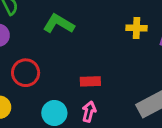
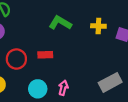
green L-shape: (59, 24) -> (60, 23), moved
red rectangle: (90, 81) -> (45, 55), moved

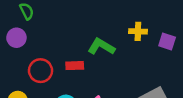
green L-shape: (60, 23) -> (101, 47), moved

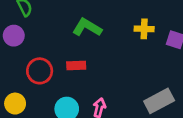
green L-shape: (101, 47) -> (87, 27), moved

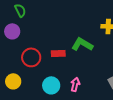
green L-shape: (87, 27) -> (82, 44), moved

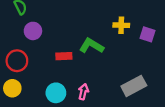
purple circle: (12, 31) -> (33, 31), moved
red circle: (31, 57) -> (17, 61), moved

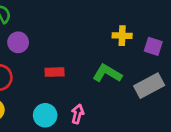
green L-shape: (91, 46) -> (107, 73), moved
gray rectangle: (134, 86) -> (149, 86), moved

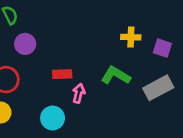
pink arrow: (78, 114) -> (79, 93), moved

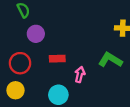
red rectangle: (62, 74) -> (57, 59), moved

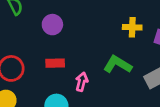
purple circle: (36, 34) -> (52, 25), moved

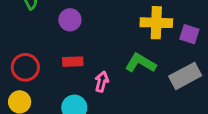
yellow cross: (132, 27) -> (156, 23), size x1.5

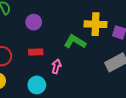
green L-shape: (141, 63) -> (75, 42), moved

